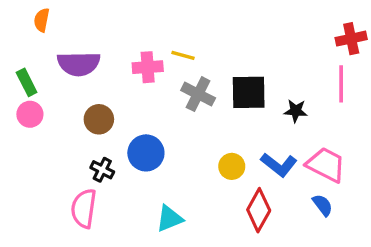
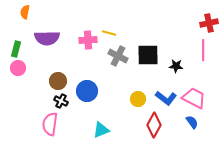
green rectangle: (27, 82) -> (16, 49), turned 42
brown circle: (99, 119) -> (58, 81), moved

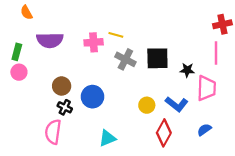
orange semicircle: (25, 12) -> (26, 12), turned -40
pink trapezoid: (194, 98) -> (206, 88), moved, turned 65
blue semicircle: (192, 122) -> (204, 130), turned -88

